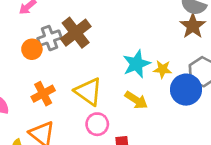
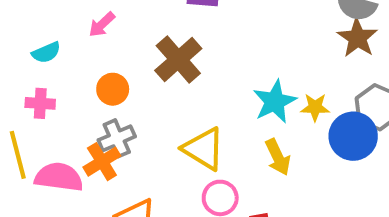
gray cross: (49, 38) -> (117, 138), moved
orange cross: (43, 94) -> (102, 162), moved
yellow arrow: (136, 100) -> (278, 157), turned 35

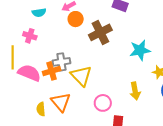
orange circle: (113, 89) -> (76, 19), moved
cyan star: (275, 102) -> (140, 50), moved
yellow triangle: (204, 149) -> (81, 76), moved

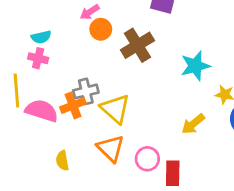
cyan semicircle: (39, 13) -> (41, 37), moved
yellow arrow: (135, 91) -> (193, 124), turned 66
orange triangle: (61, 102) -> (111, 148), moved
pink circle: (103, 103) -> (147, 159), moved

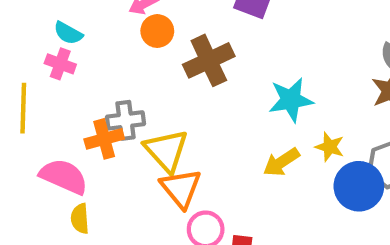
cyan semicircle: (41, 37) -> (68, 33), turned 36
pink semicircle: (42, 111) -> (64, 176), moved
yellow arrow: (193, 124) -> (281, 162), moved
orange triangle: (111, 148) -> (181, 188), moved

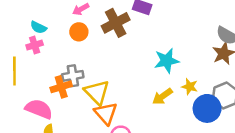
orange circle: (157, 31) -> (79, 32), moved
brown cross: (209, 60) -> (116, 23), moved
pink cross: (60, 64) -> (35, 45), turned -35

